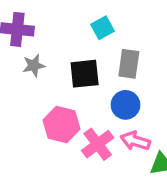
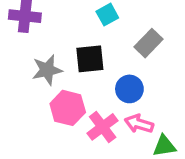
gray rectangle: (129, 64) -> (148, 43), moved, turned 36
gray star: (34, 65) -> (47, 70), moved, size x1.4

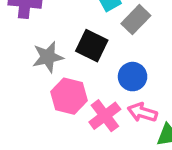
gray rectangle: (148, 43) -> (136, 20), moved
black square: (90, 59) -> (92, 46), turned 32

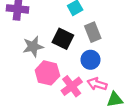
gray rectangle: (136, 20) -> (93, 32), moved, turned -66

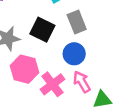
pink arrow: (97, 84) -> (82, 82), turned 42

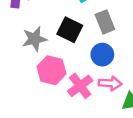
pink arrow: (82, 82) -> (110, 83), turned 125

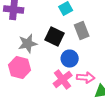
blue circle: (102, 55) -> (70, 59), moved
pink hexagon: (51, 70) -> (20, 68), moved

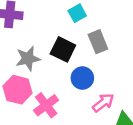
pink arrow: (86, 78) -> (103, 103), turned -42
pink cross: (63, 80) -> (46, 105), moved

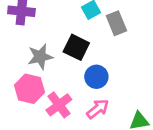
gray rectangle: (98, 42) -> (116, 23), moved
pink arrow: (103, 103) -> (98, 109), moved

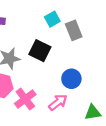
blue circle: (96, 77) -> (71, 79), moved

